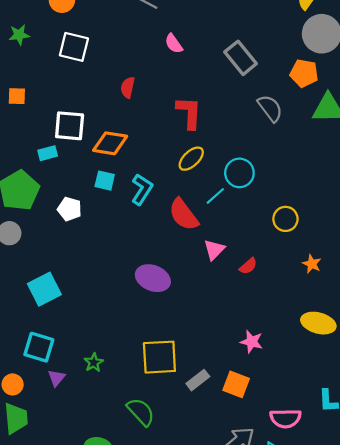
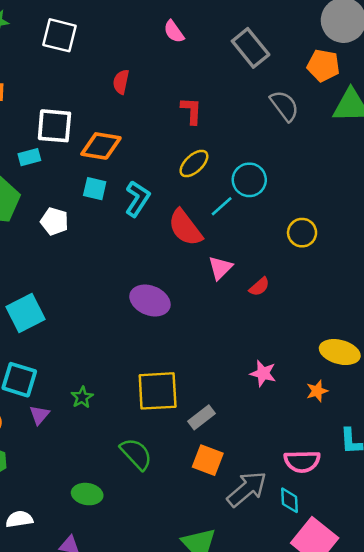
red L-shape: (189, 113) -> (191, 111), size x0.7
orange star: (312, 264) -> (317, 391), moved, turned 30
orange square: (236, 384) -> (208, 460), moved

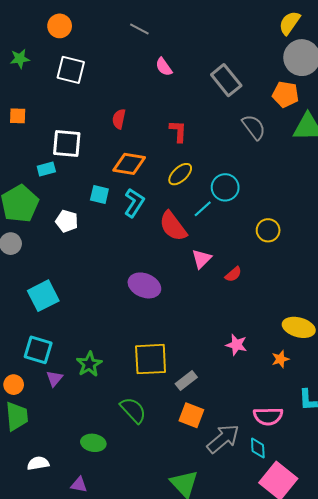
red semicircle: (121, 82) -> (119, 119), moved
orange diamond: (101, 146) -> (129, 164), moved
green star: (82, 397) -> (89, 364), size x1.4

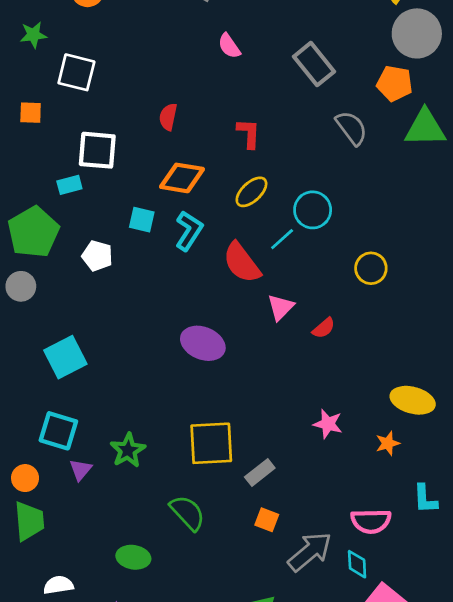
white square: (71, 70) -> (76, 72), moved
orange square: (191, 415) -> (267, 520), size x0.7

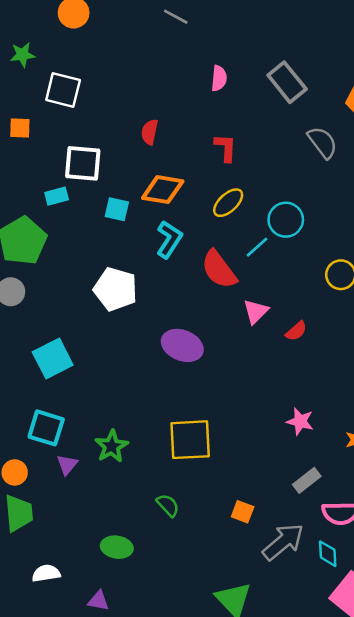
pink semicircle: (229, 46) -> (219, 78), moved, turned -140
cyan square: (142, 220) -> (117, 209), moved
white pentagon: (97, 256) -> (115, 289), moved, size x1.5
gray rectangle: (260, 472) -> (307, 480), moved
green semicircle: (188, 513) -> (168, 505), size x0.7

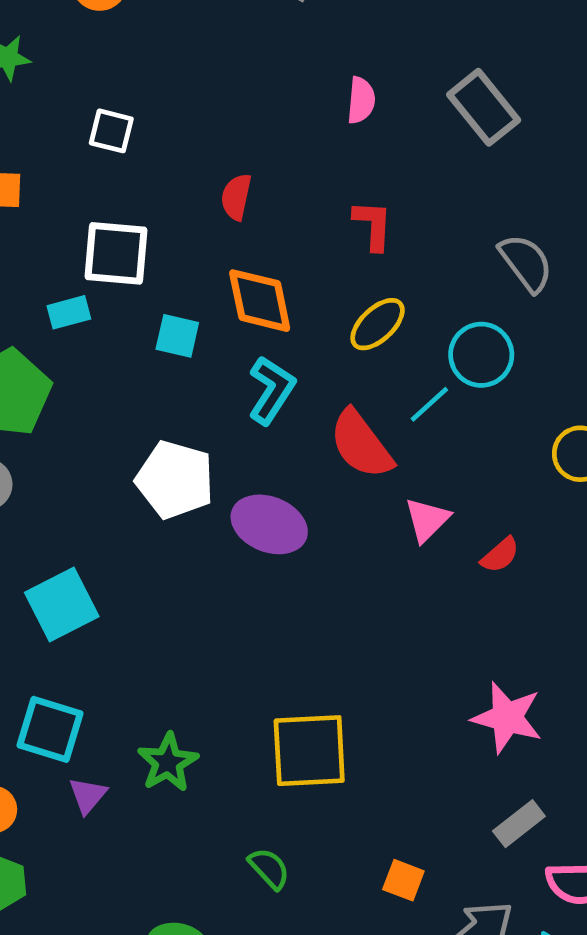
white square: (63, 90) -> (111, 131), moved, size x0.7
gray semicircle: (322, 142) -> (526, 263), moved
orange diamond: (163, 190) -> (260, 301), turned 69
purple ellipse: (182, 345) -> (269, 524), moved
pink star: (300, 421) -> (507, 718), size x1.4

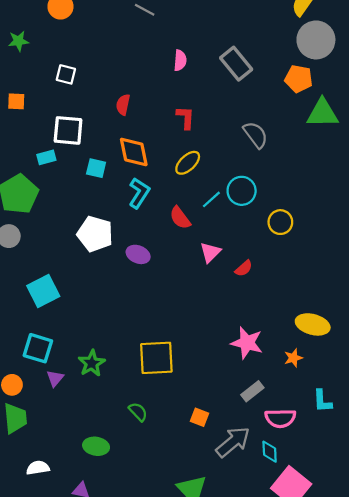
cyan circle: (481, 355) -> (242, 191), moved
red semicircle: (361, 444) -> (180, 218), size x0.7
purple ellipse: (269, 524) -> (138, 254), size x0.7

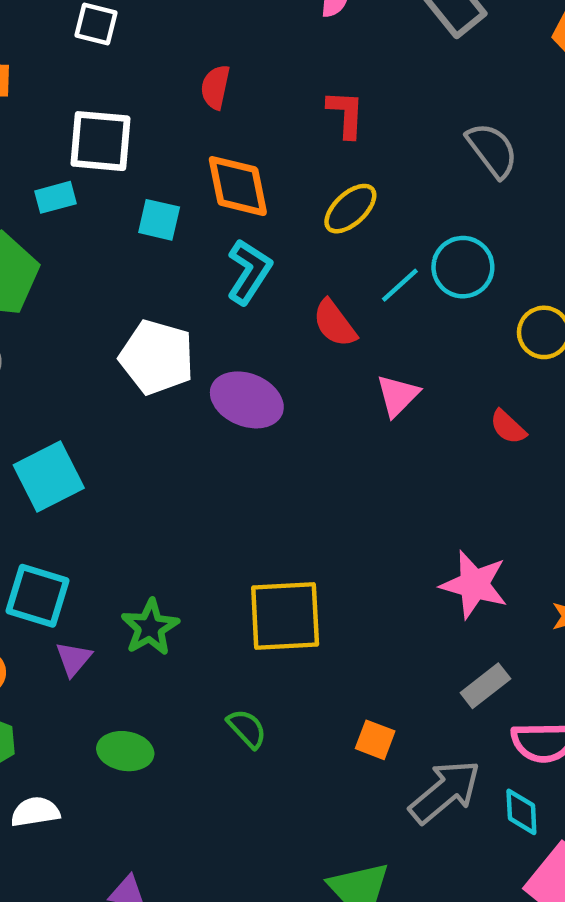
purple ellipse: (138, 254) -> (247, 400), size x1.4
red semicircle: (244, 268) -> (508, 427), moved, turned 84
green ellipse: (96, 446) -> (125, 751), moved
white semicircle: (38, 468) -> (35, 812), moved

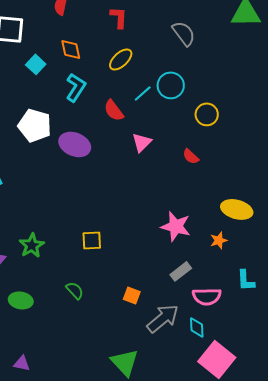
orange diamond: (238, 186) -> (71, 49), size x0.7
cyan square: (159, 220) -> (36, 64), turned 30
yellow square: (285, 616) -> (92, 240), size x0.6

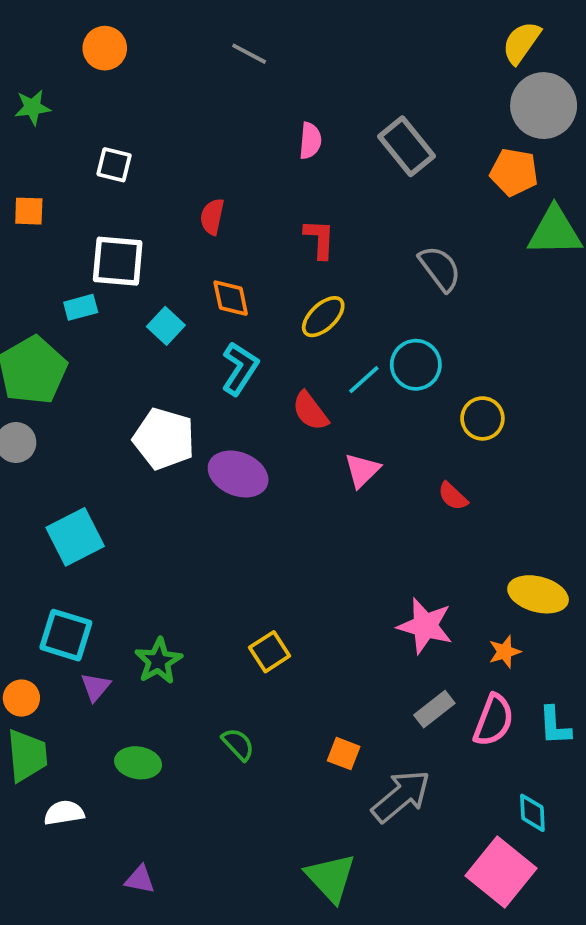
yellow square: (92, 240) -> (270, 652), turned -30
pink semicircle: (207, 296) -> (494, 720), moved, turned -68
cyan diamond: (197, 327) -> (532, 813), moved

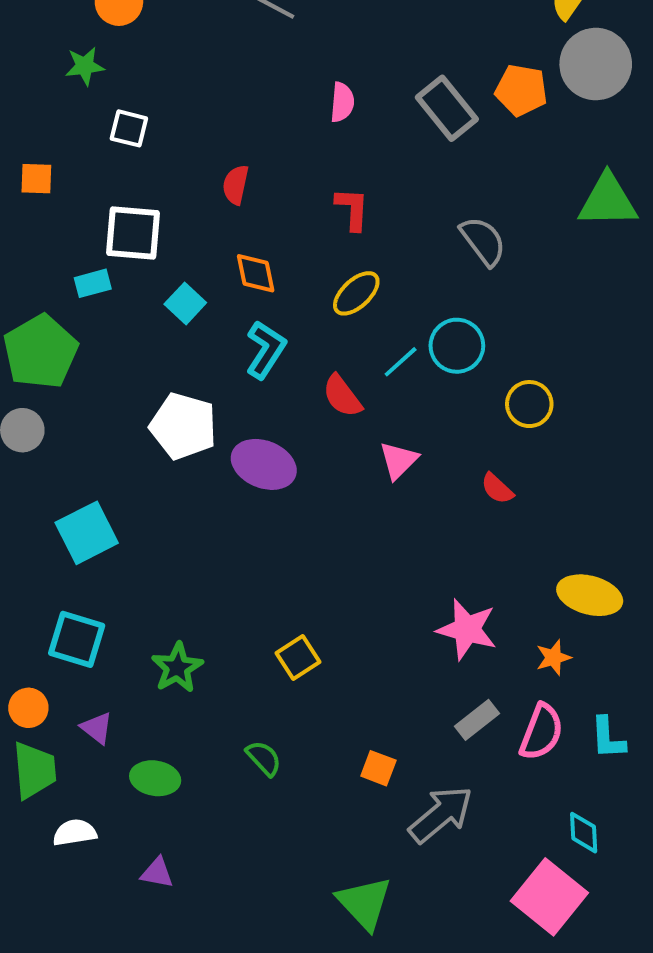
green star: (33, 107) -> (85, 66), moved
orange pentagon: (514, 172) -> (521, 90), moved
purple triangle: (96, 687) -> (97, 728), moved, turned -32
purple triangle: (140, 879) -> (157, 873), moved

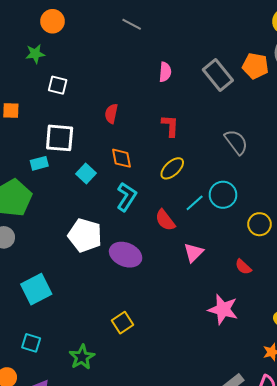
pink star: (467, 629) -> (223, 309), moved
cyan square: (77, 639) -> (31, 343), size x0.7
yellow square: (298, 658) -> (123, 323), moved

